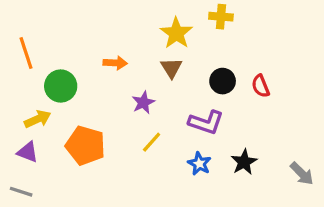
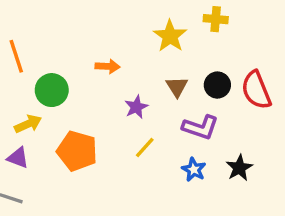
brown triangle: (171, 68) -> (177, 87), moved
red semicircle: (261, 86) -> (256, 90), size x1.6

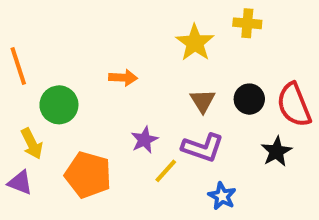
purple star: (136, 107) -> (144, 140), moved
yellow arrow: (28, 124) -> (32, 144), turned 88
purple L-shape: (200, 127) -> (203, 148), moved
black star: (239, 168) -> (276, 151), moved

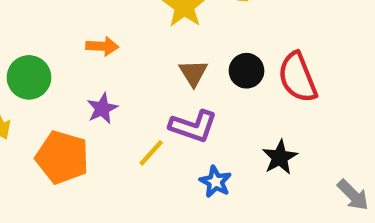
purple star: (144, 140) -> (102, 108), moved
black star: (276, 151) -> (280, 157), moved

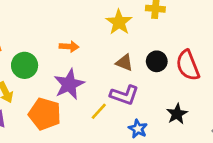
brown triangle: (193, 73) -> (124, 63), turned -36
purple star: (102, 108) -> (69, 84), size x1.6

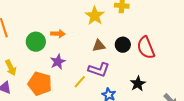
brown triangle: (124, 63) -> (99, 46), turned -32
green circle: (25, 65) -> (36, 42), moved
purple star: (69, 84) -> (58, 62), size x0.7

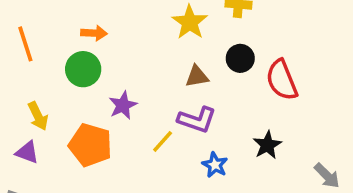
orange arrow: (58, 34) -> (94, 33), moved
black circle: (123, 45) -> (240, 58), moved

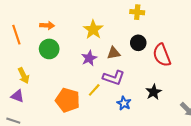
yellow star: (190, 22) -> (93, 30), moved
orange arrow: (94, 33) -> (47, 25), moved
purple star: (123, 105) -> (89, 58), moved
orange pentagon: (90, 145) -> (68, 100), moved

